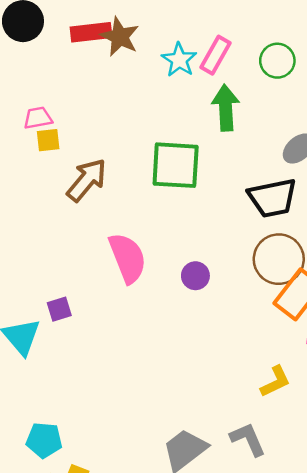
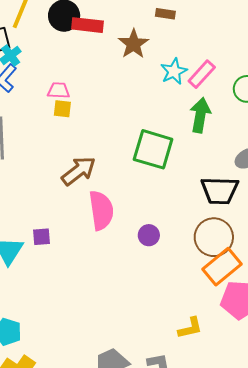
red rectangle: (91, 32) -> (88, 25), moved
brown arrow: (87, 180) -> (79, 171), moved

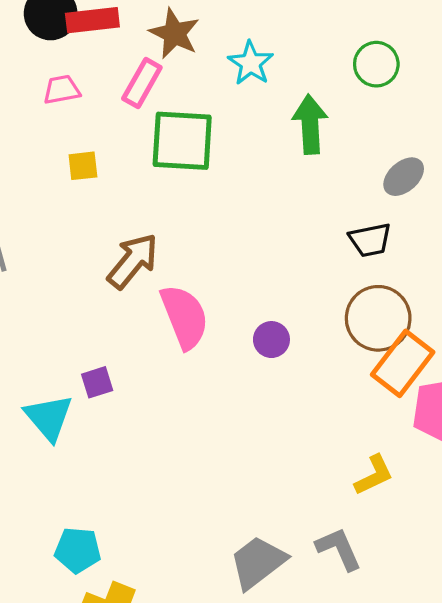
pink rectangle: (202, 74) -> (142, 83), moved
pink trapezoid: (58, 90) -> (62, 90), moved
green square: (153, 149) -> (182, 141), moved
black trapezoid: (220, 190) -> (370, 240), size x0.7

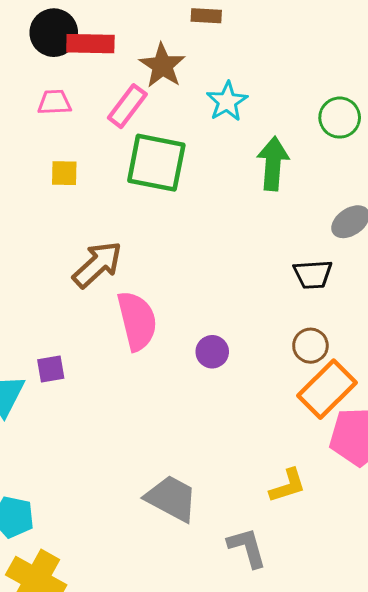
brown circle: (378, 318) -> (310, 346), size x0.6
gray trapezoid: (258, 562) -> (171, 498), moved, turned 58

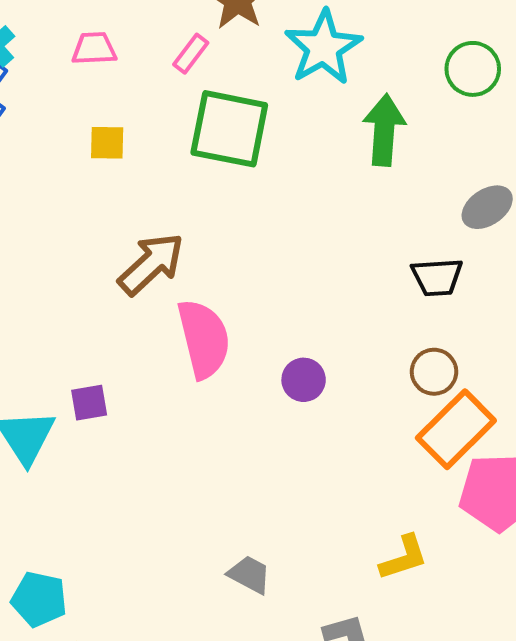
cyan star: (227, 101) -> (323, 47), size x1.4
pink rectangle: (127, 106) -> (191, 54), size x0.7
gray trapezoid: (171, 498) -> (249, 575), size x0.6

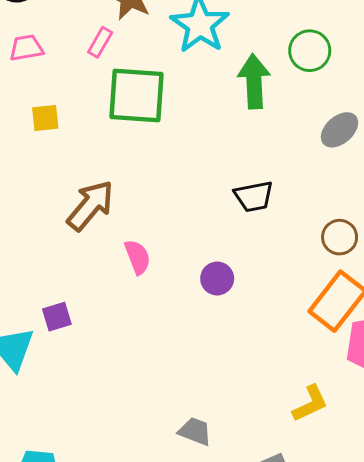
green circle: (473, 69) -> (310, 51), moved
black trapezoid: (437, 277) -> (254, 196), moved
pink semicircle: (204, 339) -> (138, 257), size x0.6
brown circle: (434, 372) -> (340, 237), moved

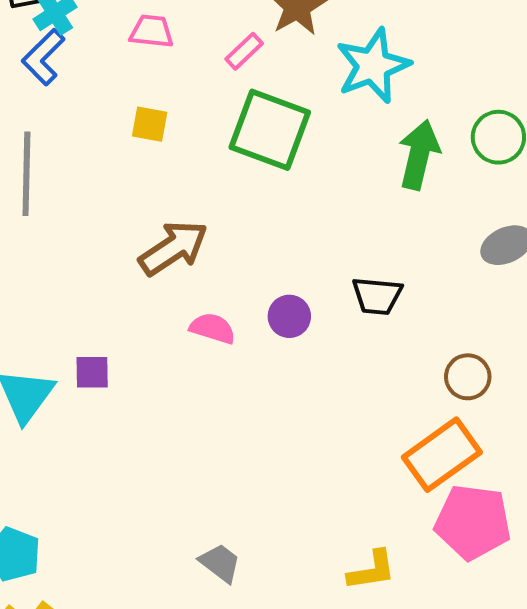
pink semicircle: (138, 257) -> (213, 328), turned -68
purple circle: (217, 278) -> (289, 316), moved

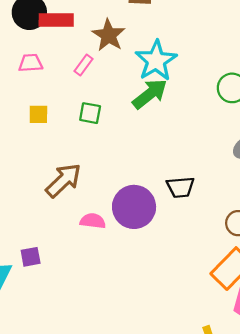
green square: (270, 130) -> (90, 113), moved, size x0.5
green arrow: (419, 155) -> (150, 94), moved, turned 48
purple circle: (289, 316) -> (134, 207), size x1.8

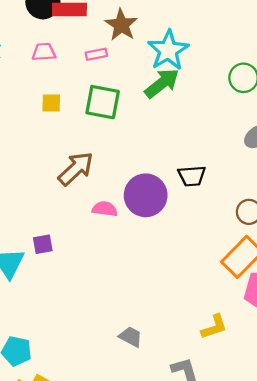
pink rectangle: (84, 65) -> (96, 54), turned 42
green square: (90, 113) -> (103, 102), size x1.6

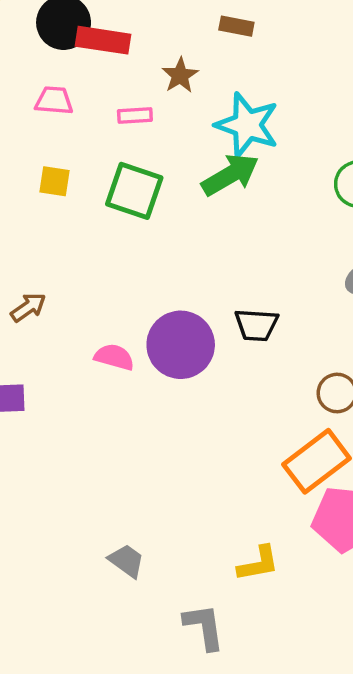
brown star: (121, 25) -> (180, 75), size x0.7
cyan star: (168, 50) -> (247, 125), turned -30
brown arrow: (76, 169) -> (28, 307), moved, size x0.6

